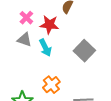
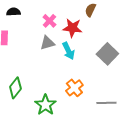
gray triangle: (24, 40) -> (47, 43), turned -35

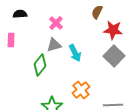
red star: (72, 28) -> (113, 30), moved
green diamond: (15, 88) -> (40, 65), moved

